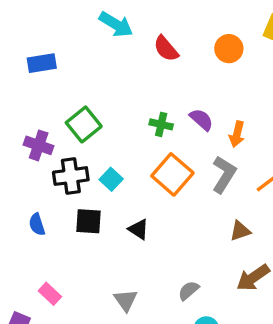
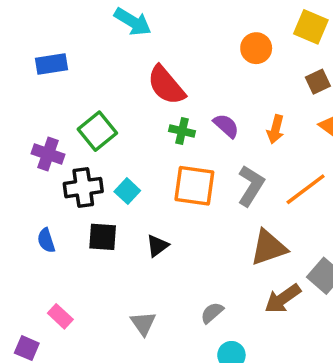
red semicircle: (166, 49) -> (166, 85), moved, size x1.4
orange arrow: (237, 134) -> (276, 129), moved
orange square: (172, 174) -> (194, 186), turned -33
black triangle: (139, 229) -> (157, 246), turned 50
brown triangle: (240, 231) -> (268, 247), size x1.6

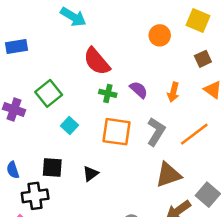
black cross: (83, 188) -> (35, 196), moved
cyan square: (127, 191) -> (70, 126), moved

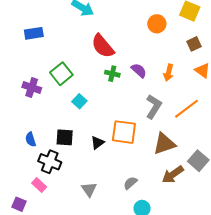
orange square: (117, 132) -> (124, 132), moved
black cross: (35, 196) -> (50, 162), turned 30

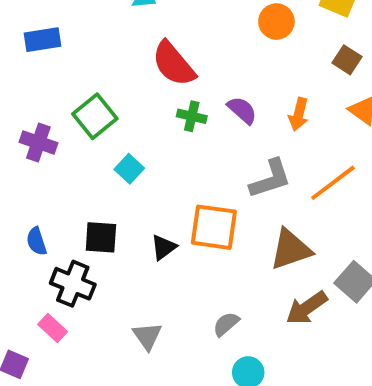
brown square: (194, 44) -> (347, 60), turned -32
gray L-shape: (154, 107) -> (270, 179), turned 40

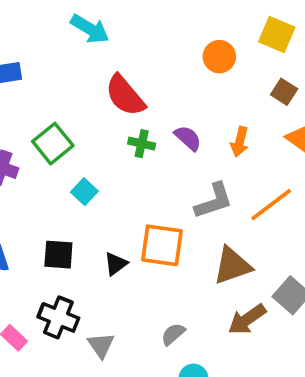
black cross: (73, 284) -> (58, 317), moved

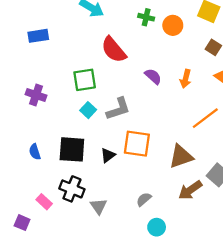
green square: (53, 144) -> (85, 80), moved, turned 30
green cross: (142, 144) -> (146, 17), moved
gray L-shape: (214, 201) -> (118, 109), moved
black square: (58, 255) -> (72, 149), size x1.4

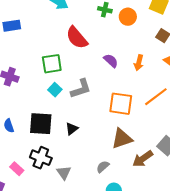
orange square: (137, 144) -> (121, 104), moved
brown triangle: (181, 156) -> (122, 139), moved

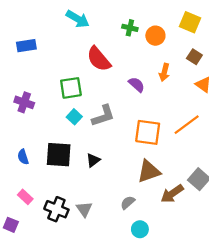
orange arrow: (139, 63) -> (164, 72), moved
black cross: (41, 158) -> (56, 209), moved
pink rectangle: (17, 169) -> (25, 197), moved

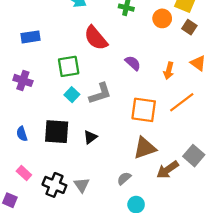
orange circle: (155, 36) -> (162, 18), moved
blue rectangle: (26, 46) -> (31, 37), moved
brown square: (194, 57) -> (189, 27), moved
orange arrow: (164, 72) -> (169, 71), moved

